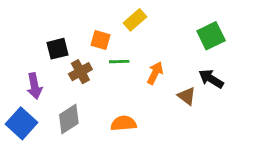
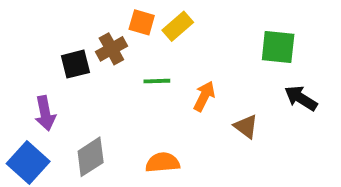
green square: (211, 36) -> (278, 47), turned 32
orange square: (101, 40) -> (142, 22), moved
brown cross: (80, 72) -> (111, 49), moved
black arrow: (211, 79) -> (301, 98), moved

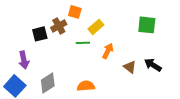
yellow rectangle: (178, 26) -> (96, 27), moved
black arrow: (301, 98) -> (153, 65), moved

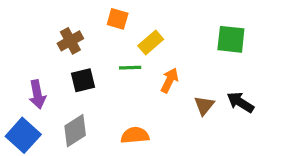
brown cross: (59, 26) -> (70, 41), moved
black square: (40, 34) -> (83, 80), moved
brown triangle: (130, 67) -> (204, 105), turned 32

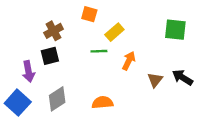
black square: (83, 80) -> (50, 56), moved

